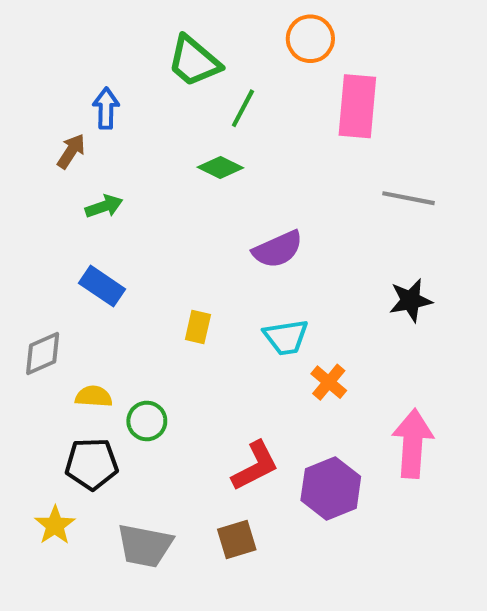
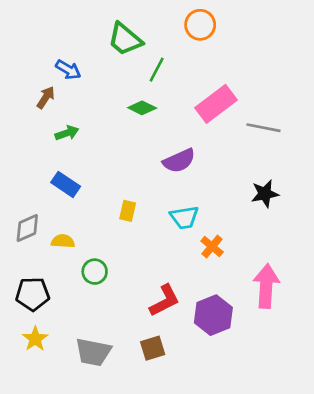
pink rectangle: (357, 106) -> (216, 104), moved, turned 48
blue arrow: (106, 108) -> (68, 70), turned 120
yellow semicircle: (94, 396) -> (63, 241), moved
black pentagon: (92, 464) -> (33, 294), moved

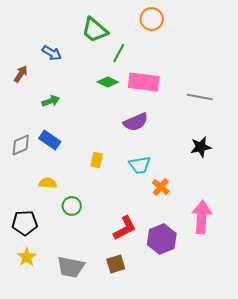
brown arrow: (46, 97) -> (21, 74), moved
pink rectangle: (216, 104) -> (144, 82), moved, turned 44
gray diamond: (27, 228) -> (21, 145), moved

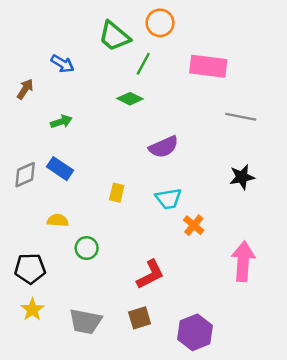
orange circle: (152, 19) -> (160, 23), moved
pink rectangle: (144, 82) -> (208, 66), moved
purple hexagon: (162, 239) -> (195, 332), moved

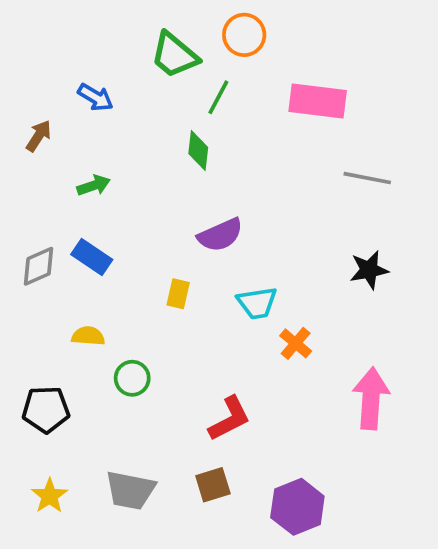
green diamond: (130, 99) -> (198, 151), turned 70
purple semicircle: (164, 147) -> (220, 235), moved
yellow star: (32, 309) -> (50, 496), moved

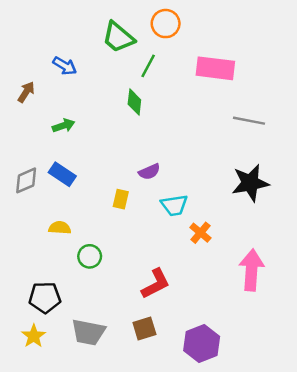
purple semicircle: (220, 235) -> (149, 172), moved, size x0.7
black star: (369, 270) -> (250, 183), size x1.4
black pentagon: (46, 409) -> (45, 297), moved

